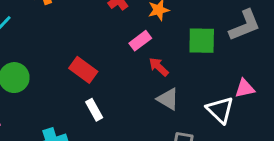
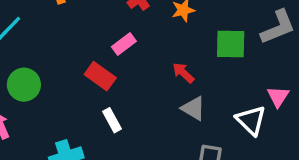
pink rectangle: (140, 41) -> (124, 44), moved
pink triangle: (245, 88) -> (278, 96), turned -45

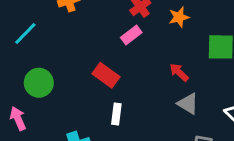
pink rectangle: (124, 44) -> (131, 35), moved
white rectangle: (112, 120) -> (116, 114), turned 36

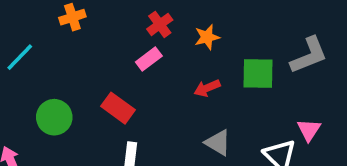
red arrow: (179, 72) -> (207, 88), moved, turned -66
green circle: (39, 83) -> (54, 117), moved

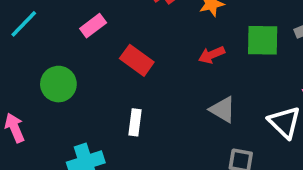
pink rectangle: (149, 59) -> (93, 26), moved
red rectangle: (118, 108) -> (137, 60), moved

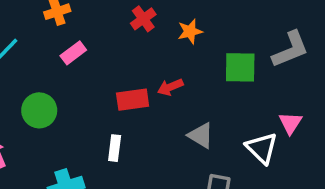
red arrow: (212, 55) -> (170, 87), moved
red rectangle: (137, 60) -> (133, 100), moved, turned -44

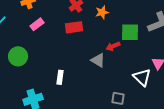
red arrow: (170, 87) -> (113, 46), moved
red rectangle: (133, 100) -> (74, 27), moved
gray triangle: (201, 136) -> (98, 60), moved

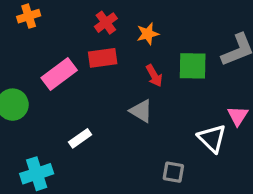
pink rectangle: (37, 24) -> (59, 74), moved, size x1.5
red arrow: (113, 46) -> (154, 76), moved, turned -96
white rectangle: (60, 77) -> (80, 138), turned 48

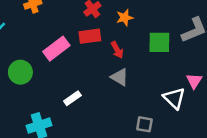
red arrow: (154, 76) -> (117, 50), moved

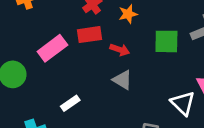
red arrow: (117, 50) -> (120, 50), turned -42

